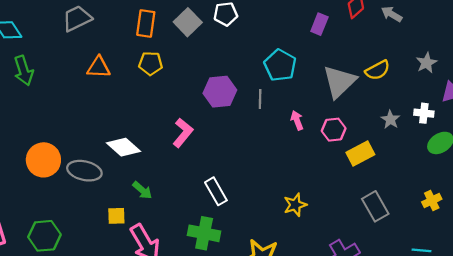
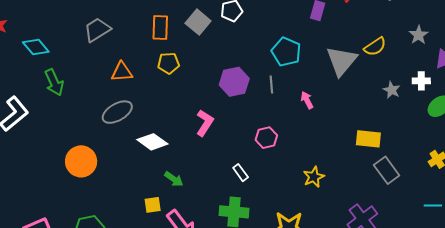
pink hexagon: (334, 130) -> (266, 138), moved
yellow rectangle: (360, 154) -> (368, 139), moved, turned 40
gray ellipse: (84, 171) -> (117, 112), moved, turned -36
white rectangle: (216, 191) -> (241, 173), size x0.7

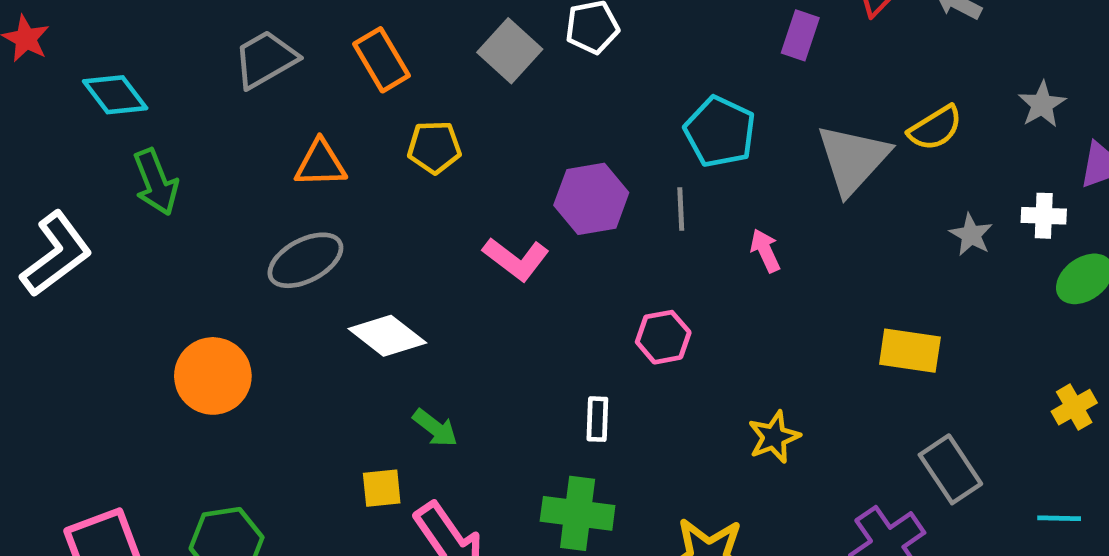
orange rectangle: (160, 27) -> (382, 60), moved, turned -35
pink L-shape: (205, 123) -> (516, 259), moved, turned 92
gray rectangle: (387, 170) -> (950, 469), moved
white rectangle: (241, 173) -> (597, 419), turned 36

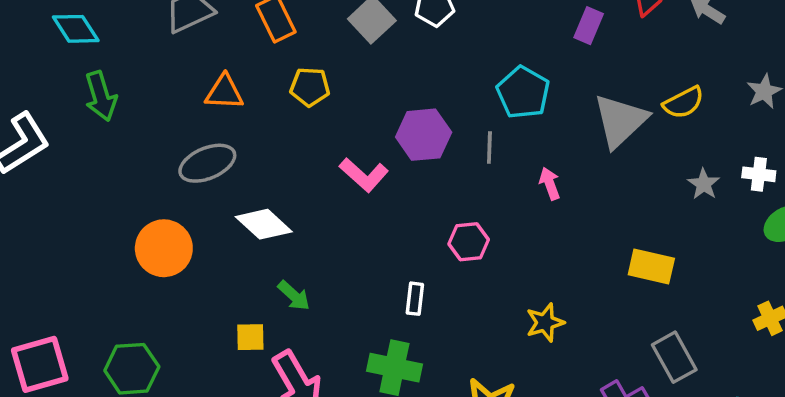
orange circle: (213, 376) -> (164, 248), moved

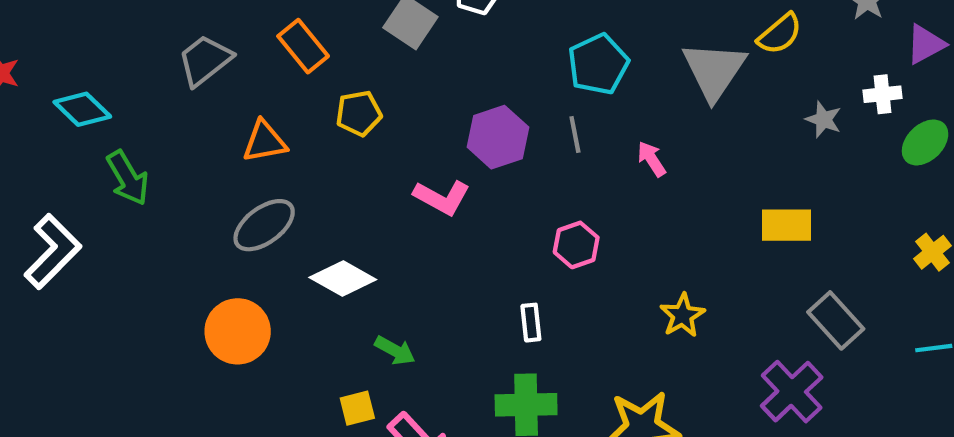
cyan pentagon: (523, 92) -> (598, 64), turned 30

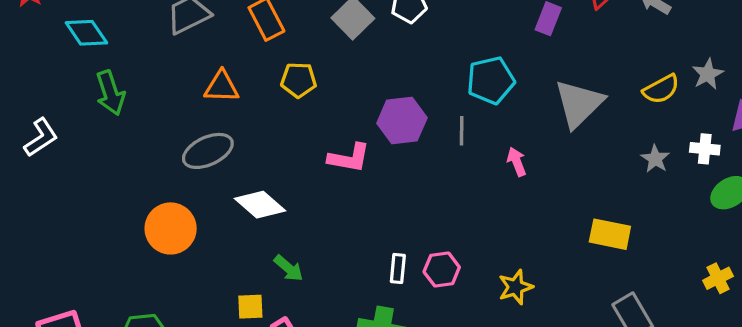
yellow semicircle: (780, 34) -> (661, 89), moved
pink L-shape: (442, 197) -> (349, 158), turned -30
pink hexagon: (576, 245) -> (442, 270), moved
white L-shape: (53, 251) -> (41, 137), size x0.7

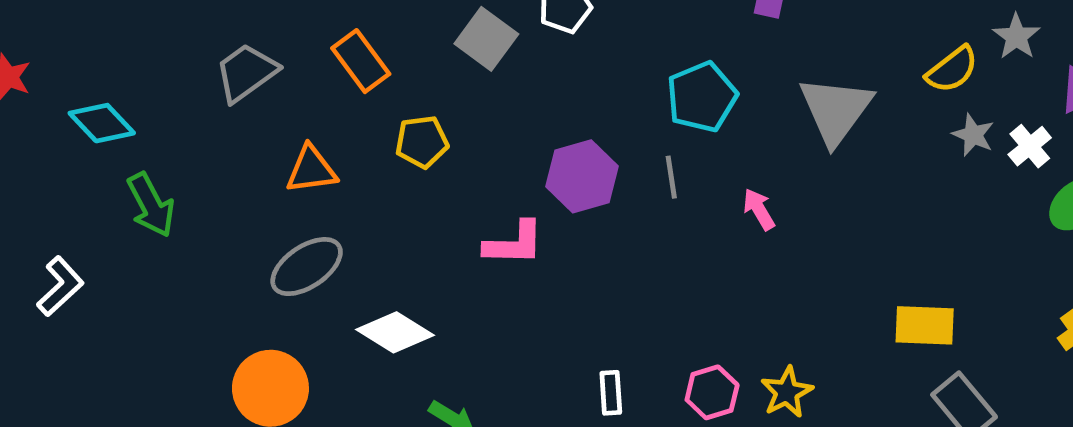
white cross: (705, 149) -> (1030, 146), turned -36
gray star: (655, 159) -> (973, 135), moved
yellow rectangle: (610, 234) -> (925, 325), moved
pink hexagon: (442, 270) -> (712, 392), moved

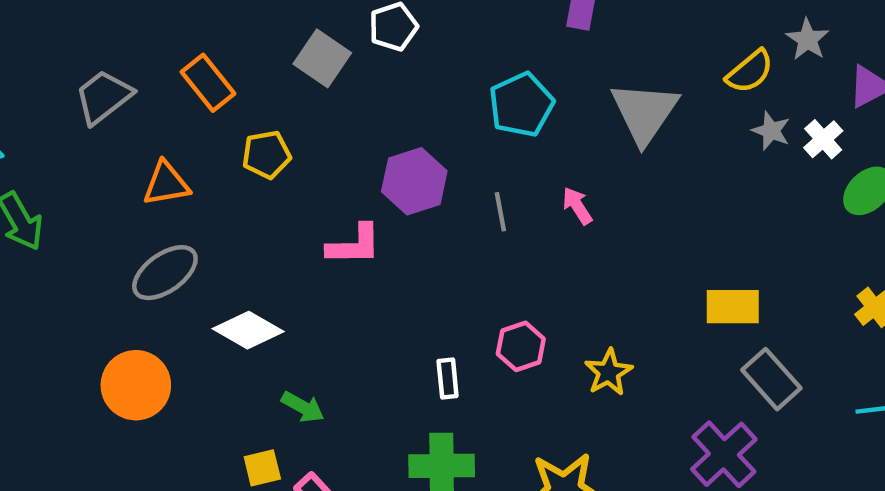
gray line: (671, 177) -> (500, 212), moved
pink hexagon: (712, 392) -> (521, 346), moved

